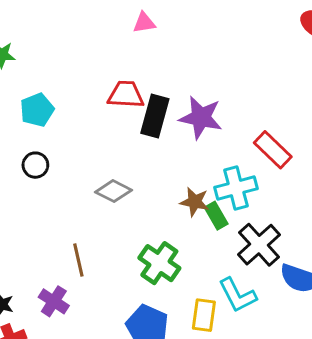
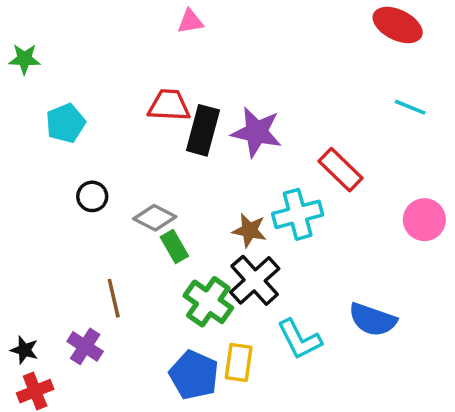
black circle: (35, 165) -> (92, 196), moved
green rectangle: (216, 216) -> (174, 246), moved
black cross: (259, 245) -> (255, 280), moved
yellow rectangle: (204, 315) -> (239, 362), moved

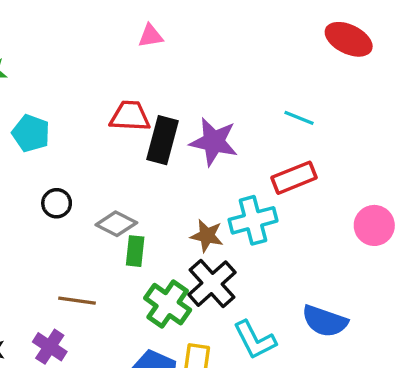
cyan line: (410, 107) -> (299, 118), moved
cyan pentagon: (65, 123) -> (31, 133), turned -30
red rectangle: (340, 170) -> (294, 178), turned -66
green rectangle: (174, 246) -> (135, 251), turned 36
brown line: (114, 298) -> (77, 301), turned -69

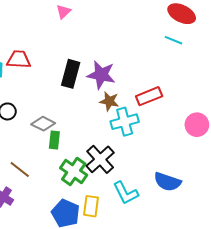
pink triangle: (151, 36) -> (64, 12), turned -35
red trapezoid: (130, 116) -> (19, 60), moved
cyan line: (299, 118) -> (173, 40), moved
brown star: (207, 236) -> (109, 101), moved
brown line: (77, 301) -> (20, 170), turned 30

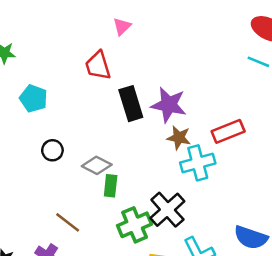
red trapezoid: (19, 60) -> (98, 66), moved, turned -110
black rectangle: (71, 74) -> (131, 104), turned -32
green cross: (74, 172) -> (135, 225), turned 32

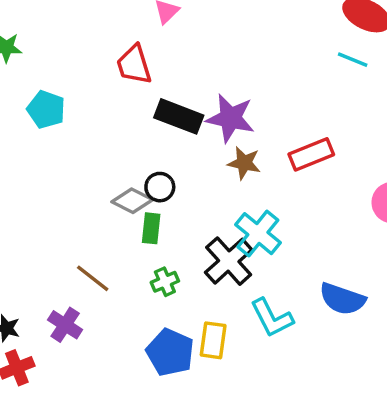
black rectangle: (131, 104) -> (179, 116), turned -52
black circle: (52, 150) -> (160, 187), moved
cyan cross: (198, 163) -> (258, 234), moved, turned -36
green cross: (135, 225) -> (165, 282), moved, size x0.6

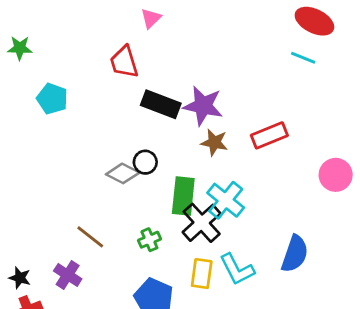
green rectangle: (151, 228) -> (183, 196), moved, size x1.5
blue semicircle: (342, 299) -> (295, 254), turned -90
yellow rectangle: (213, 340) -> (202, 274), moved

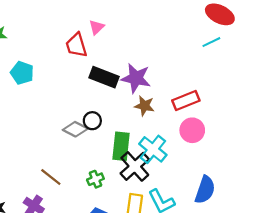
pink triangle: (151, 18) -> (97, 27), moved
cyan line: (303, 58) -> (211, 42), turned -48
pink circle: (336, 175) -> (192, 130), moved

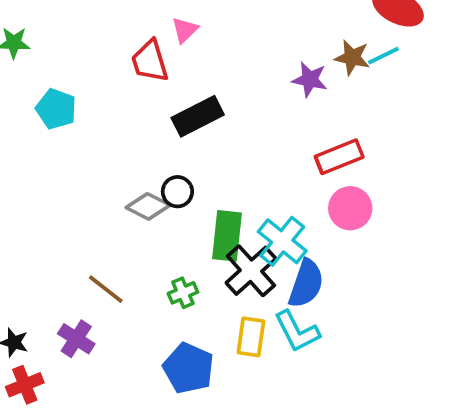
black rectangle: (104, 77) -> (198, 116), turned -48
purple star: (136, 78) -> (310, 80), moved, size x0.7
brown star: (144, 106) -> (352, 57), moved
blue semicircle: (205, 190) -> (306, 284), moved

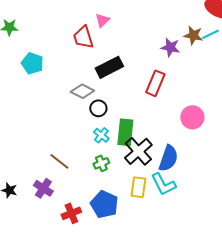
red rectangle: (339, 157) -> (155, 83), moved, turned -45
gray diamond: (148, 206) -> (82, 91), moved
cyan cross: (282, 241) -> (101, 135), moved, size x0.6
red cross: (25, 385) -> (71, 213), moved

